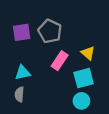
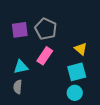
pink rectangle: (60, 61) -> (45, 56), moved

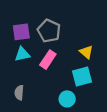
cyan triangle: (21, 67) -> (22, 54), moved
cyan circle: (75, 93) -> (67, 99), moved

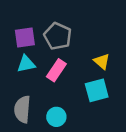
gray semicircle: (19, 93) -> (22, 109), size x1.5
cyan circle: (67, 99) -> (56, 117), moved

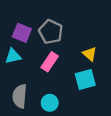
purple square: (25, 37) -> (22, 33), turned 30
cyan triangle: (26, 64) -> (13, 56), moved

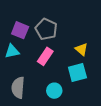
cyan circle: (50, 103) -> (54, 91), moved

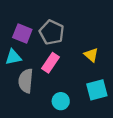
cyan square: (77, 72) -> (97, 90), moved
gray semicircle: (18, 88) -> (26, 81), moved

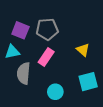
gray pentagon: (52, 32) -> (47, 29), turned -30

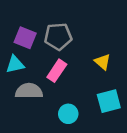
gray semicircle: (24, 73) -> (29, 91), turned 85

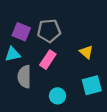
gray semicircle: (29, 91) -> (24, 77), turned -90

